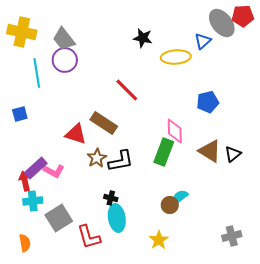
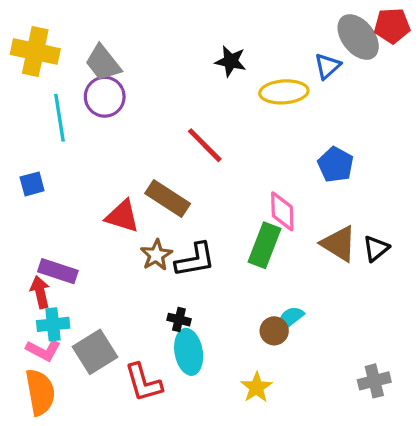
blue pentagon: (208, 102) -> (336, 165), turned -30
purple rectangle: (36, 168) -> (58, 271), turned 60
pink L-shape: (54, 171) -> (43, 350), moved
orange semicircle: (25, 243) -> (40, 392), size x1.6

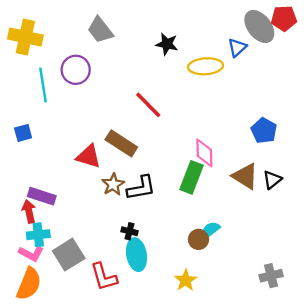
gray trapezoid: (103, 63) -> (100, 30), moved
blue pentagon: (336, 165) -> (264, 131), moved
orange semicircle: (40, 392) -> (29, 284), turned 32

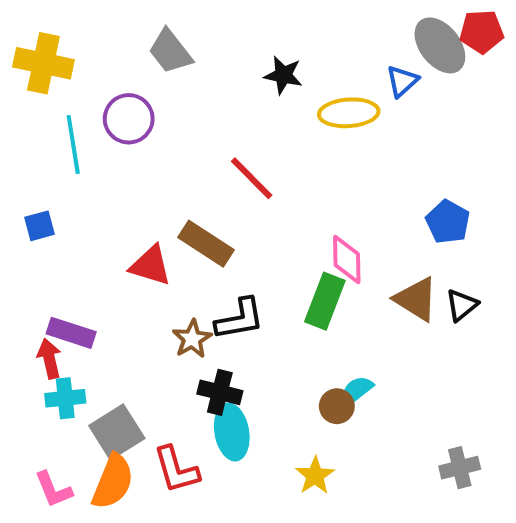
brown star: (113, 184) -> (192, 339), moved
black cross: (129, 231) -> (220, 392), size x1.5
pink L-shape: (31, 253) -> (53, 489), moved, turned 40
orange semicircle: (29, 284) -> (113, 482), moved

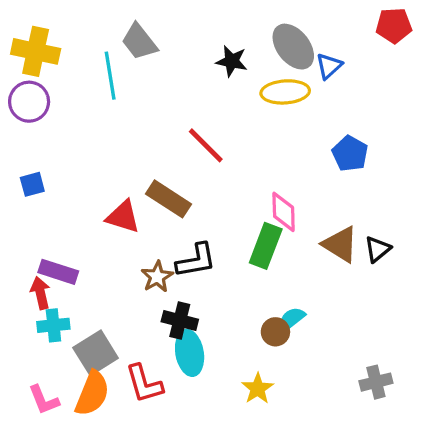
gray ellipse: (440, 45) -> (293, 47), moved
purple circle: (129, 119) -> (29, 102), moved
cyan line: (73, 145) -> (110, 76), moved
blue pentagon: (448, 222) -> (350, 154), moved

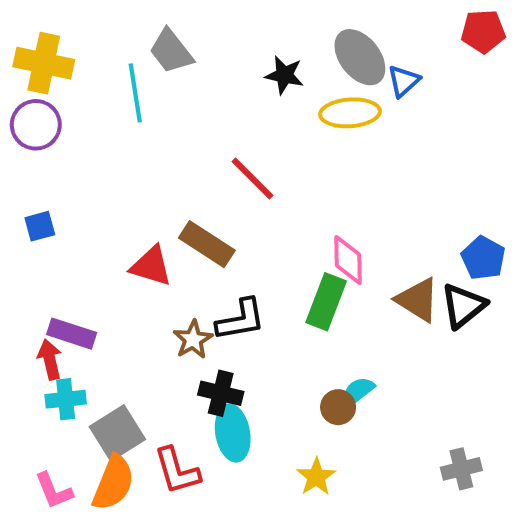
blue pentagon: (350, 154) -> (483, 258), moved
black triangle: (378, 249) -> (463, 306), size x1.4

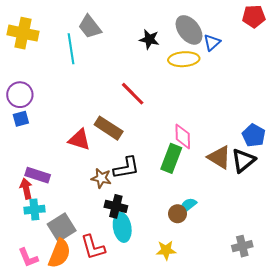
purple circle: (36, 125) -> (20, 95), moved
brown star: (193, 340) -> (101, 178), turned -30
yellow star: (316, 477) -> (166, 250), turned 30

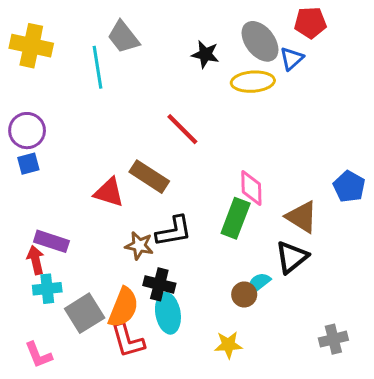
red pentagon: (254, 16) -> (310, 23), moved
black triangle: (243, 160) -> (292, 257), moved
orange semicircle: (60, 253) -> (123, 307), moved

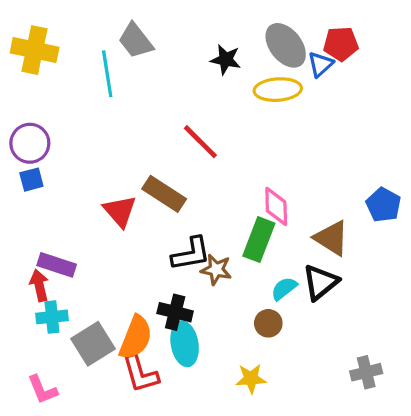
red pentagon: (310, 23) -> (341, 44), moved
red triangle: (109, 192) -> (120, 211), turned 32
brown star: (139, 246) -> (216, 270), moved
cyan semicircle: (259, 283) -> (284, 289), moved

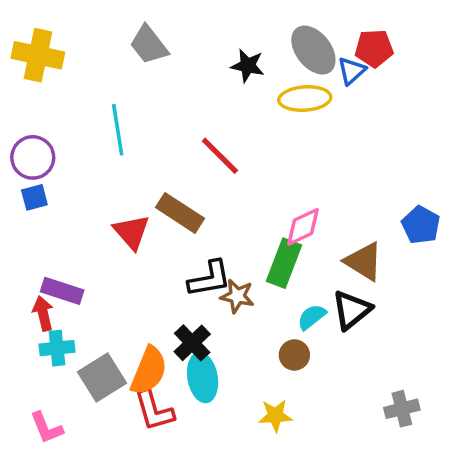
cyan line: (107, 74) -> (118, 130), moved
pink diamond: (276, 206) -> (303, 227), turned 66
black cross: (175, 312) -> (192, 343), turned 32

